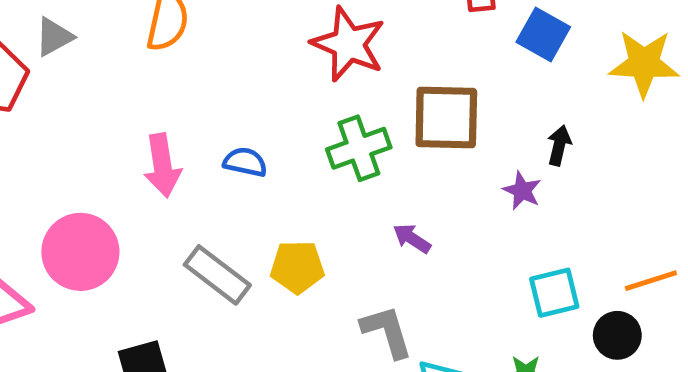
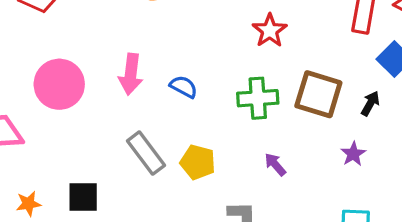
red star: (348, 44) -> (270, 31), size x0.7
black arrow: (559, 145) -> (370, 103), moved
pink circle: (80, 252) -> (59, 84), moved

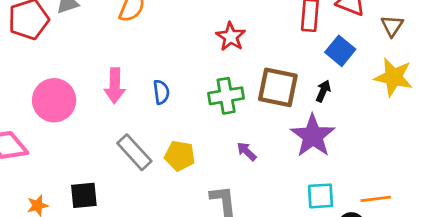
blue semicircle: (184, 87) -> (161, 92), turned 60
purple star: (353, 154) -> (313, 136), size x2.0

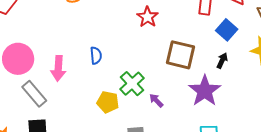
pink arrow: (115, 86) -> (58, 68), moved
black arrow: (323, 91) -> (222, 61), moved
green cross: (226, 96) -> (132, 84), moved, turned -35
gray rectangle: (134, 152) -> (34, 94), moved

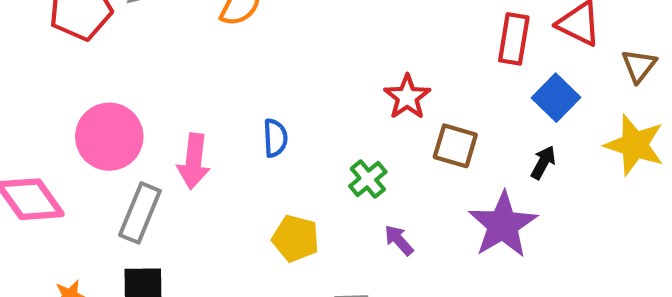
red star: (148, 17) -> (407, 97), moved
brown square: (181, 55) -> (455, 146), size x0.7
green cross: (132, 84) -> (368, 179), moved, size x0.7
gray rectangle: (34, 94) -> (140, 213), turned 60

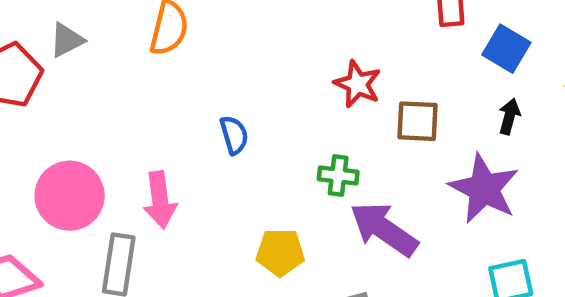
blue semicircle: (275, 138) -> (234, 135), moved
green cross: (368, 179) -> (338, 175), turned -30
purple arrow: (399, 240) -> (384, 229), size x2.0

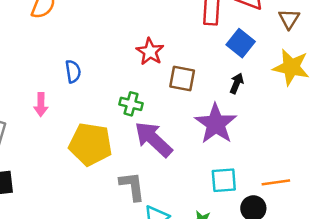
pink arrow: (160, 200) -> (41, 105), moved, size x0.7
yellow pentagon: (280, 252) -> (91, 144), size x1.5

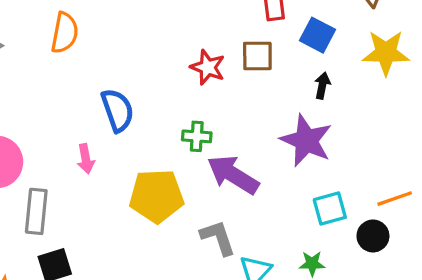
blue semicircle: (73, 71) -> (117, 110), size x1.5
brown square: (182, 78) -> (257, 56), moved

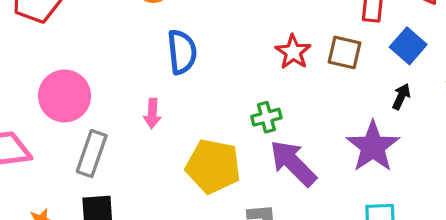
blue semicircle: (117, 110) -> (182, 52), moved
green cross: (197, 136) -> (266, 117), turned -32

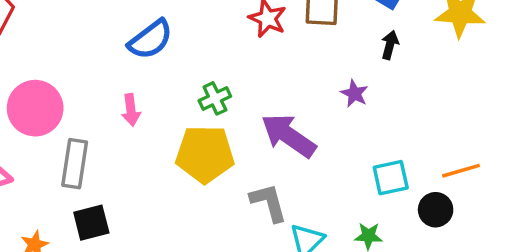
blue semicircle: (182, 52) -> (150, 39), turned 69
green cross: (266, 117) -> (215, 98), moved
purple star: (373, 147) -> (354, 94), moved, size x0.5

